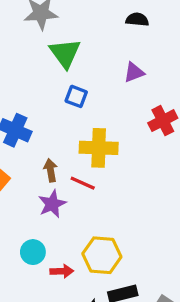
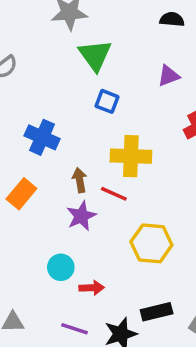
yellow hexagon: (102, 255) -> (151, 243), moved

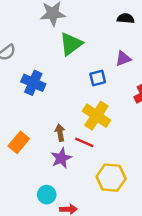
green triangle: (95, 55) -> (71, 44), turned 30
blue square: (107, 101) -> (98, 78), moved, turned -35
blue cross: (42, 137) -> (33, 83), moved
yellow cross: (131, 156) -> (96, 116), turned 32

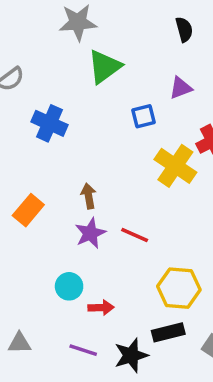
black semicircle: (126, 18) -> (184, 29), turned 70
yellow cross: (96, 116) -> (175, 166), moved
red line: (84, 142) -> (135, 235), moved
yellow hexagon: (111, 178) -> (179, 288), moved

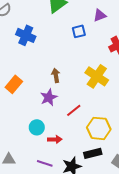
yellow cross: (175, 166) -> (97, 76), moved
brown arrow: (89, 196) -> (56, 75), moved
red line: (135, 235) -> (74, 110), moved, turned -63

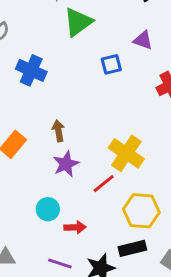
purple triangle: (100, 15) -> (143, 40), turned 40
brown arrow: (56, 75) -> (58, 131), moved
yellow cross: (97, 76) -> (126, 153), moved

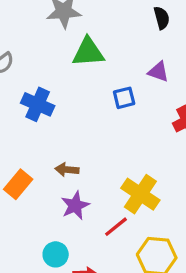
green triangle: (78, 22) -> (88, 52), turned 32
brown arrow: (58, 131) -> (67, 170), turned -75

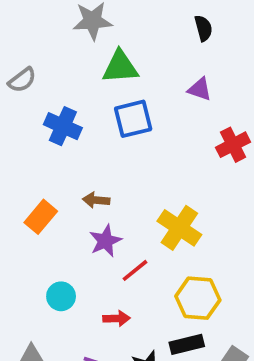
blue square: (124, 98) -> (133, 119), moved, size x1.5
red line: (116, 227) -> (135, 270), moved
cyan circle: (56, 254) -> (61, 296), moved

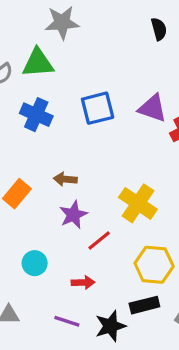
green triangle: (120, 67) -> (38, 63), moved
purple triangle: (200, 89) -> (152, 108), moved, size x1.4

